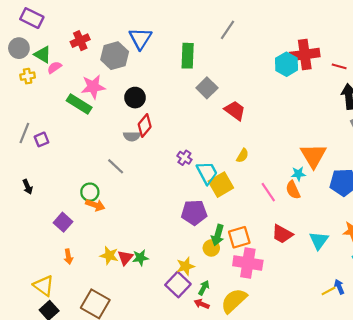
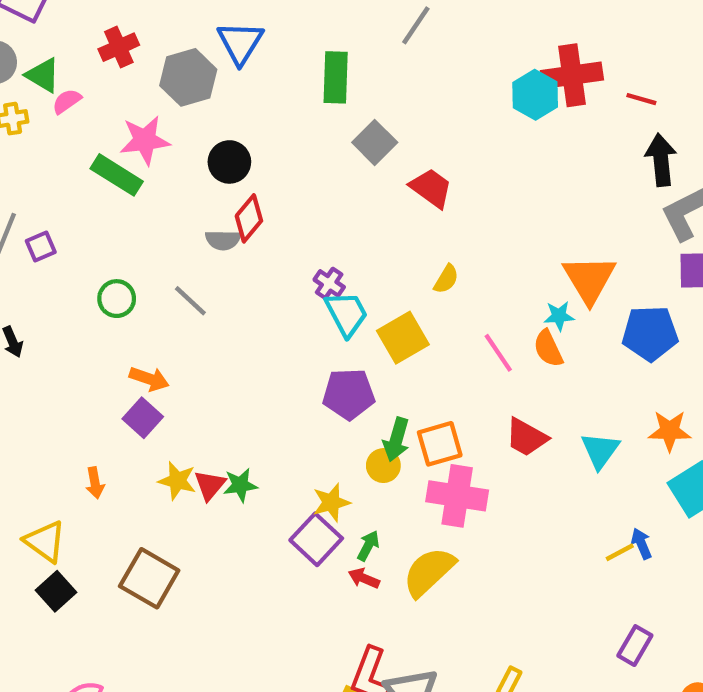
cyan trapezoid: (207, 173) -> (346, 314), moved
green circle: (90, 192) -> (117, 299), moved
purple square: (63, 222) -> (143, 418), moved

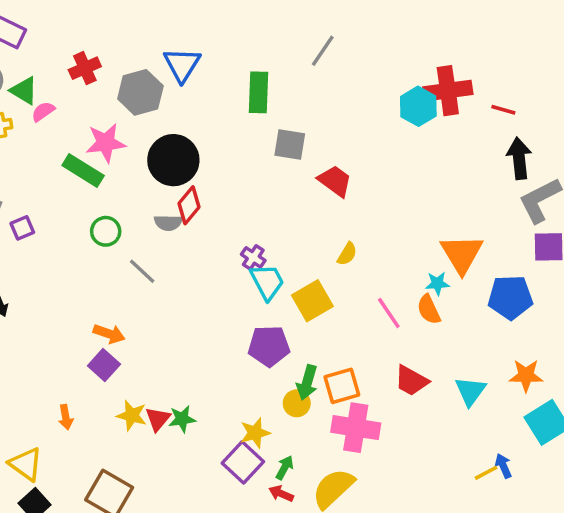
gray square: (375, 142) -> (290, 144), turned -36
black circle: (229, 162) -> (173, 160), size x1.5
green circle: (117, 299) -> (106, 231), moved

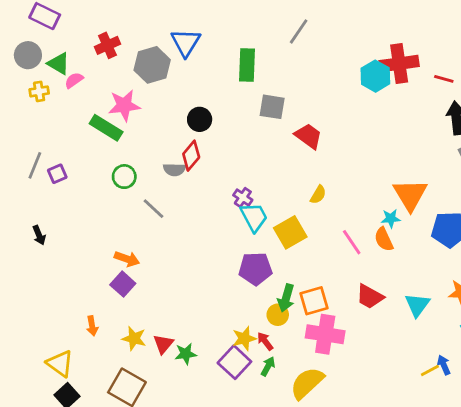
black circle: (173, 160) -> (200, 119), moved, size x0.6
yellow star: (132, 415) -> (134, 338), moved
red triangle: (158, 419) -> (163, 344), moved
green star: (182, 419) -> (186, 354), moved
red arrow: (281, 494) -> (265, 341), moved, turned 30

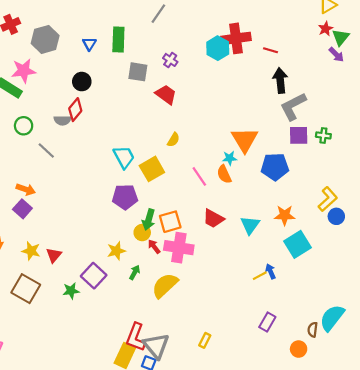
blue triangle: (186, 43) -> (89, 44), moved, size x0.6
purple cross: (243, 197) -> (170, 60), moved
red arrow: (265, 341) -> (154, 247), moved
green star: (186, 354) -> (71, 291), moved
purple square: (234, 362) -> (94, 276), moved

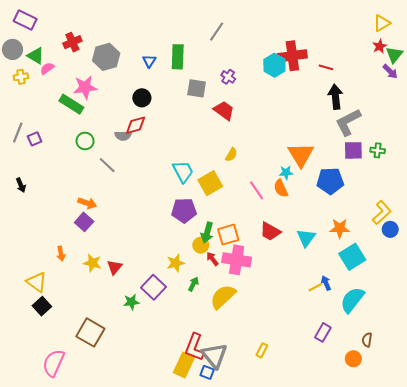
red diamond: (75, 110) -> (136, 125), turned 35
brown square: (26, 289) -> (90, 332), moved
cyan semicircle: (332, 318) -> (352, 300), moved

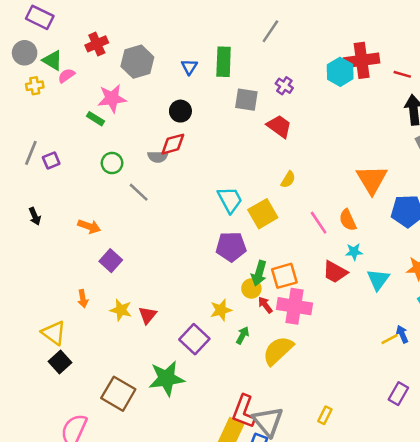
green rectangle: (71, 104) -> (96, 119), size x0.6
cyan star: (286, 173) -> (354, 252), moved
orange arrow: (87, 203) -> (89, 226), moved
green star: (131, 302) -> (167, 378), moved, size x1.8

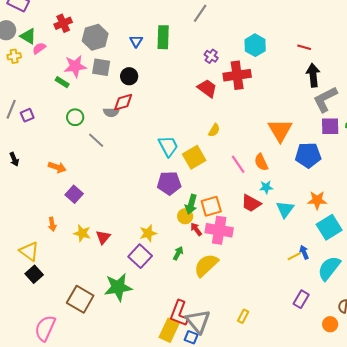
red cross: (362, 60) -> (237, 75), moved
gray square: (246, 100) -> (101, 67), moved
yellow star: (221, 310) -> (148, 233), moved

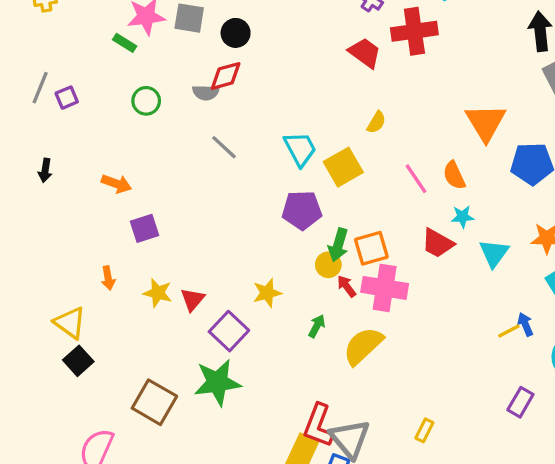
gray line: (96, 140) -> (224, 147), moved
black arrow: (14, 159) -> (45, 170), turned 32
purple square: (74, 194) -> (144, 228), turned 30
purple square: (140, 256) -> (229, 331), moved

